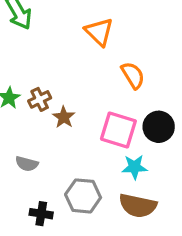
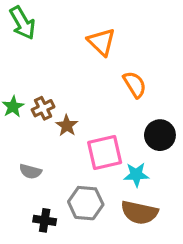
pink square: (118, 130) -> (105, 152), moved, turned -30

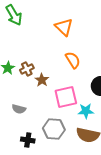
orange semicircle: (135, 85) -> (73, 60), moved

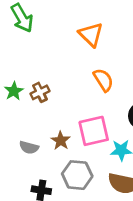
brown star: (42, 80) -> (61, 141), moved

